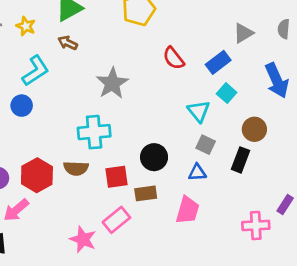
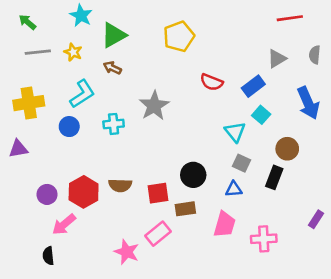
red semicircle: (174, 58) -> (212, 82), turned -30
cyan cross: (94, 132) -> (114, 124), moved, size x0.7
pink cross: (256, 225) -> (264, 239), moved

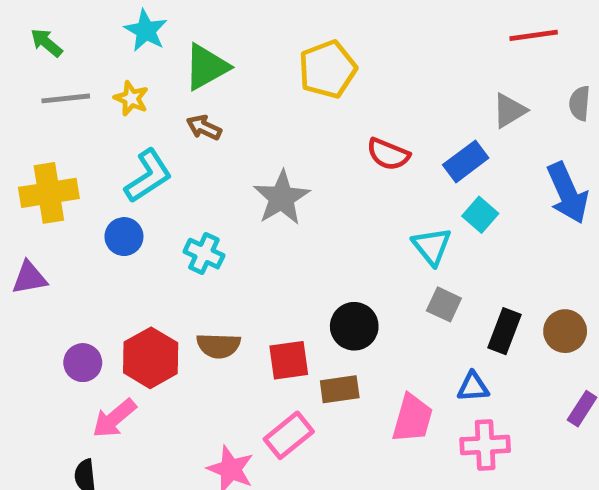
cyan cross: (114, 124) -> (204, 254), moved, turned 30
brown circle: (287, 149) -> (565, 331), moved
blue triangle: (234, 189) -> (473, 387), moved

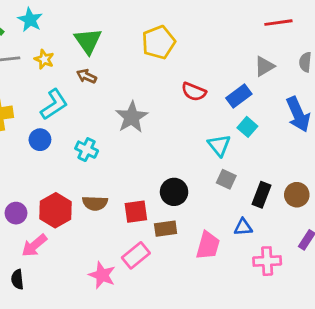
cyan star: (146, 31) -> (30, 20), moved
green triangle: (206, 67) -> (88, 41), turned -36
pink cross: (485, 445) -> (267, 261), moved

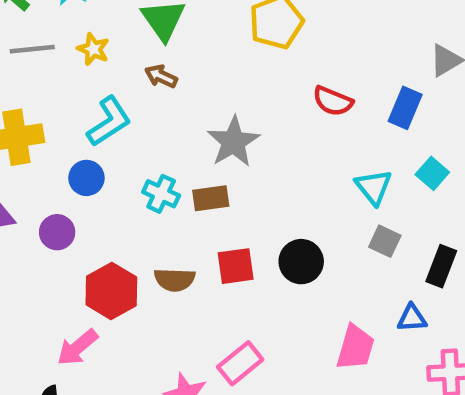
blue rectangle: (239, 96) -> (405, 108), turned -30
cyan square: (247, 127) -> (432, 173), moved
red square: (136, 212) -> (236, 266), moved
purple circle: (16, 213) -> (57, 232), moved
brown rectangle: (166, 229) -> (211, 198), moved

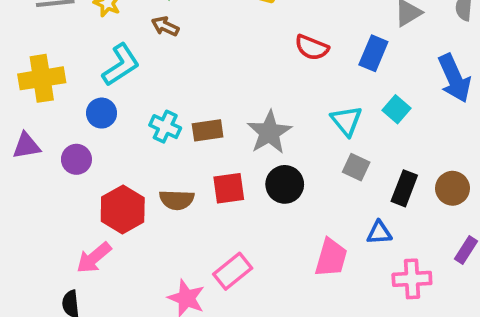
gray star: (233, 142) -> (269, 132), moved

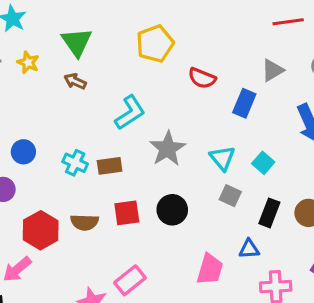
red semicircle: (312, 47) -> (202, 78), moved
cyan L-shape: (121, 65) -> (130, 113), moved
cyan square: (397, 109) -> (263, 163), moved
gray star: (269, 132) -> (168, 149), moved

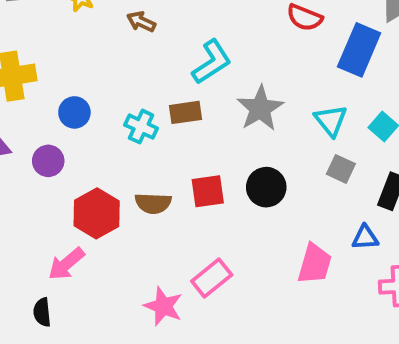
blue rectangle: (244, 103) -> (359, 50), size x1.4
brown rectangle: (110, 166) -> (185, 112), moved

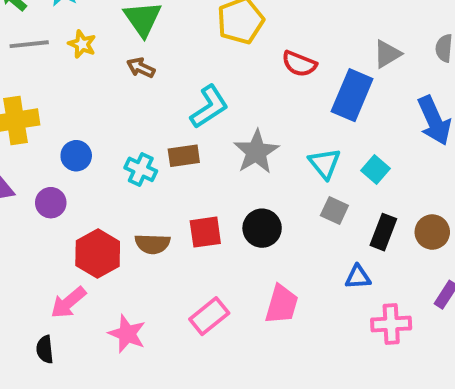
pink trapezoid: (315, 264) -> (282, 304), moved
pink star: (163, 306) -> (127, 334), moved

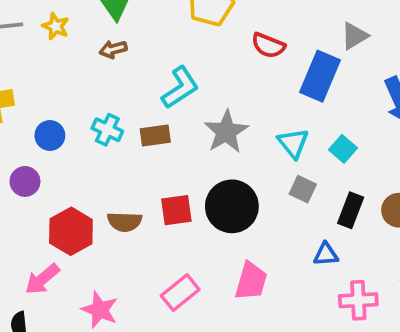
brown arrow: (141, 68) -> (113, 49), turned -40
cyan cross: (141, 169) -> (107, 130), moved
black circle: (262, 228) -> (232, 206), size x1.4

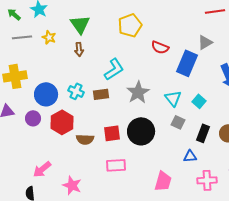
brown arrow: (113, 49) -> (79, 49), turned -80
blue circle: (50, 135) -> (46, 94), size x1.5
red hexagon: (71, 231) -> (62, 122), moved
pink trapezoid: (251, 281) -> (163, 181), moved
pink rectangle: (180, 293) -> (116, 165), moved, turned 36

